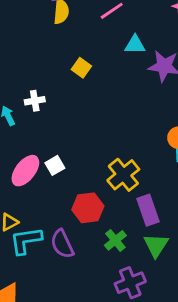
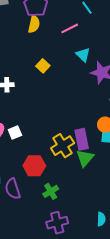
cyan triangle: (135, 45) -> (83, 55), turned 35
purple rectangle: (148, 210) -> (82, 139), moved
green triangle: (156, 245) -> (85, 158), moved

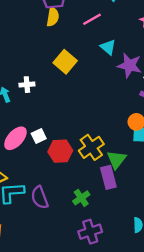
yellow square: (43, 66) -> (65, 62), size x1.5
purple rectangle: (82, 139) -> (108, 177), moved
red hexagon: (34, 166) -> (60, 151), moved

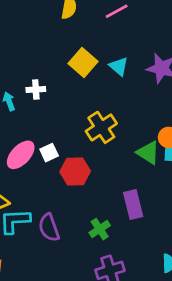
cyan triangle: (108, 47) -> (119, 66), moved
yellow cross: (91, 147) -> (101, 127), moved
green triangle: (117, 160) -> (148, 153), moved, turned -36

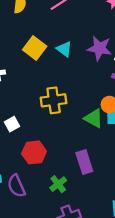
yellow cross: (101, 127) -> (54, 100), turned 30
red hexagon: (75, 171) -> (34, 152), moved

